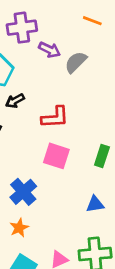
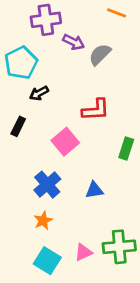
red L-shape: (55, 117) -> (96, 110), moved
pink square: (56, 156) -> (65, 142), moved, turned 32
blue triangle: (95, 204) -> (94, 190), moved

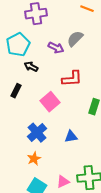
purple arrow: (74, 42) -> (56, 48), moved
black arrow: (39, 93) -> (31, 67), turned 56

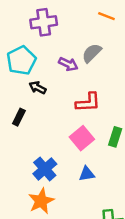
pink square: (50, 102) -> (82, 138), moved
orange star: (34, 159) -> (41, 201), size x1.5

